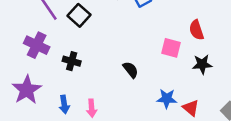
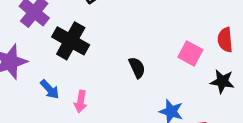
black cross: (72, 61) -> (71, 41), size x1.6
blue arrow: (64, 104) -> (50, 89), turned -48

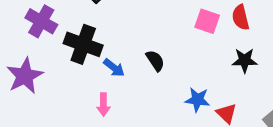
pink square: (190, 53) -> (207, 21), moved
blue arrow: (50, 89) -> (114, 68), moved

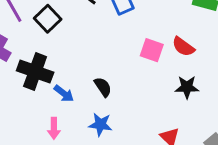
red semicircle: (241, 17) -> (183, 47), turned -40
blue star: (197, 100) -> (100, 125), moved

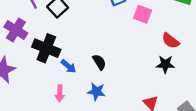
red semicircle: (183, 47) -> (171, 41), moved
pink square: (152, 50) -> (143, 14), moved

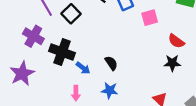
pink square: (143, 14) -> (150, 18), turned -35

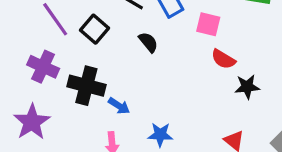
pink square: (150, 18) -> (208, 24), turned 35
red semicircle: (176, 41) -> (223, 59), moved
black semicircle: (111, 63) -> (148, 42), moved

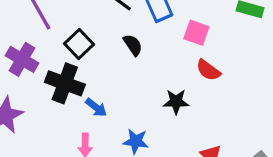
black square: (94, 29) -> (79, 44), moved
black star: (247, 87) -> (176, 102), moved

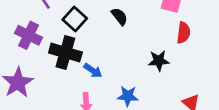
red semicircle: (208, 70) -> (183, 33), turned -115

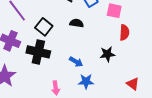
black semicircle: (119, 16) -> (77, 23), turned -40
blue arrow: (93, 71) -> (76, 62), moved

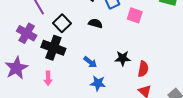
red semicircle: (124, 32) -> (143, 69), moved
pink arrow: (56, 88) -> (48, 78), moved

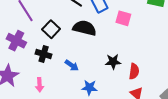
black semicircle: (95, 23) -> (84, 28), size x1.6
black cross: (53, 48) -> (44, 54), size x0.7
blue arrow: (90, 62) -> (72, 65), moved

